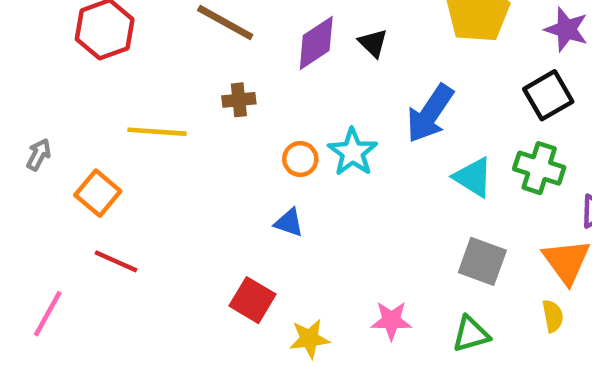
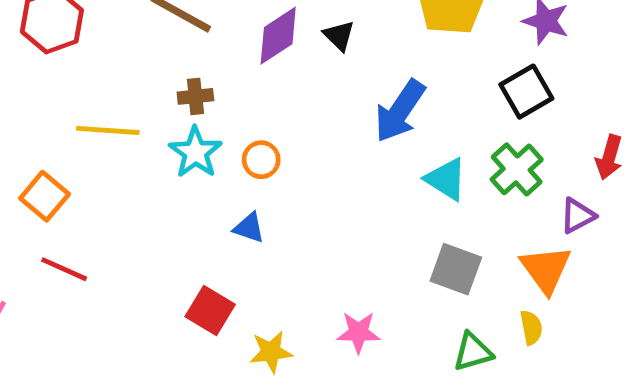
cyan star: (353, 152) -> (195, 152), moved
green cross: (539, 168) -> (517, 169), turned 30
green triangle: (471, 334) -> (473, 352), moved

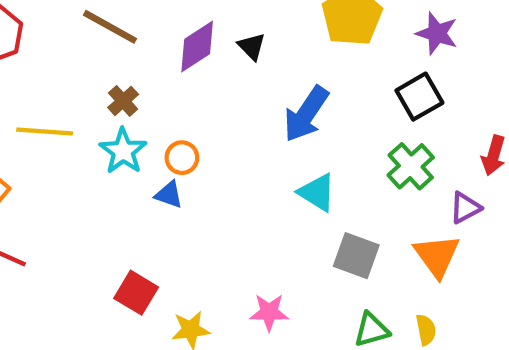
brown cross: (195, 96) -> (123, 101), turned -36
cyan triangle: (446, 179) -> (317, 192), moved
blue triangle: (249, 228) -> (169, 195), moved
yellow semicircle: (531, 328) -> (426, 330), moved

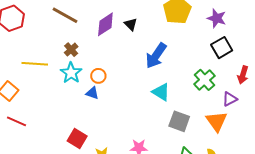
black square: (419, 97) -> (222, 48), moved

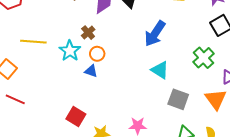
brown cross: (71, 50) -> (88, 33), moved

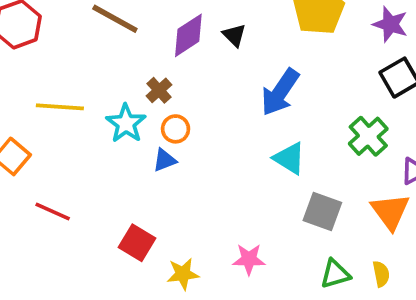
blue triangle: (91, 71) -> (164, 160), turned -40
red line: (15, 99) -> (53, 212), moved

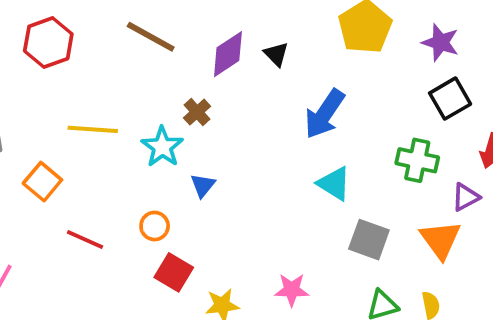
orange circle: (176, 129) -> (155, 226), moved
green cross: (368, 136) -> (417, 160), turned -36
blue triangle: (164, 160) -> (203, 185), turned -30

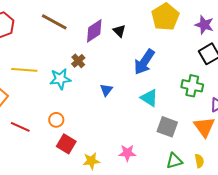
cyan star: (162, 147) -> (60, 79), turned 30
blue triangle: (203, 185) -> (106, 90), moved

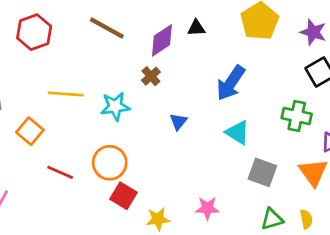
black triangle: (119, 31) -> (196, 28), moved, turned -48
brown cross: (78, 61) -> (151, 76), moved
orange circle: (56, 120) -> (110, 163), size x1.6

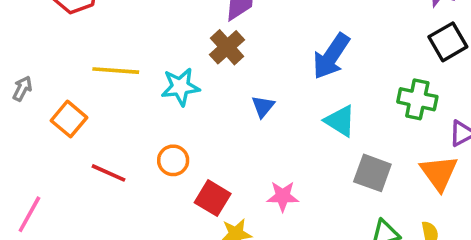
brown cross: (151, 76) -> (227, 47), size x1.4
orange circle: (110, 163) -> (173, 160), size x0.7
red square: (123, 196) -> (213, 198), moved
pink star: (207, 208) -> (283, 196), moved

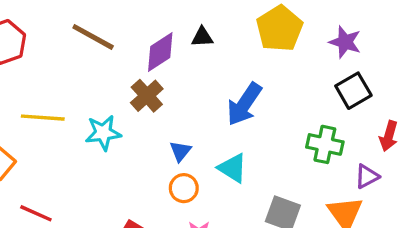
cyan triangle: (340, 121) -> (232, 168), moved
orange circle: (173, 160) -> (184, 188), moved

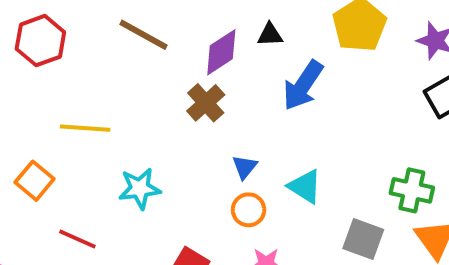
blue arrow: (244, 104) -> (303, 85), moved
cyan star: (103, 133) -> (140, 188), moved
green cross: (325, 144) -> (412, 190), moved

